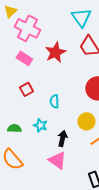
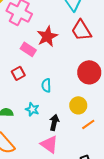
pink rectangle: (24, 58) -> (28, 49), moved

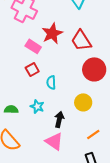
red trapezoid: (81, 30) -> (81, 40), moved
red square: (18, 73) -> (32, 69), moved
orange line: (88, 124) -> (93, 134), moved

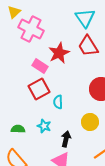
red trapezoid: (81, 40) -> (88, 46), moved
red square: (32, 69) -> (39, 89), size x1.5

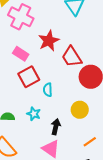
red trapezoid: (88, 46) -> (72, 57), moved
pink rectangle: (40, 66) -> (21, 54), moved

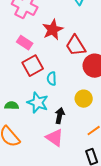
cyan star: (34, 114) -> (38, 103), size x1.5

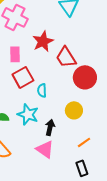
pink rectangle: (25, 43) -> (15, 54), turned 56

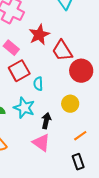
pink rectangle: (15, 54) -> (11, 48), turned -49

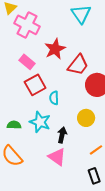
red trapezoid: (62, 51) -> (78, 65), turned -110

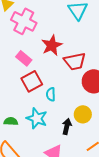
red trapezoid: (78, 65) -> (75, 61), turned 40
black arrow: (62, 135) -> (67, 126), moved

